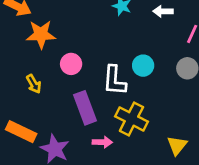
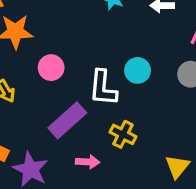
purple rectangle: (85, 108) -> (67, 120), turned 68
yellow cross: (131, 119) -> (123, 134), size x0.7

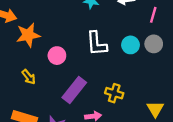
cyan circle: (138, 70) -> (130, 45), moved
white L-shape: (103, 88) -> (97, 44), moved

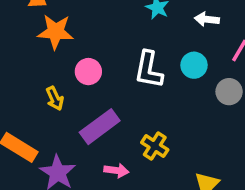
cyan circle: (130, 45) -> (194, 65), moved
yellow arrow: (29, 77) -> (55, 98), moved

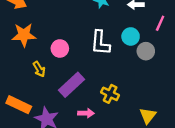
orange star: (56, 32) -> (24, 35), moved
gray circle: (229, 92) -> (146, 51), moved

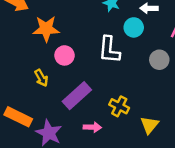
orange star: (24, 35) -> (46, 29), moved
cyan circle: (131, 36) -> (134, 27), moved
yellow triangle: (148, 116) -> (150, 125), moved

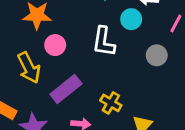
yellow arrow: (41, 78) -> (29, 68), size x1.6

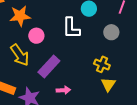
yellow cross: (111, 103) -> (102, 64), moved

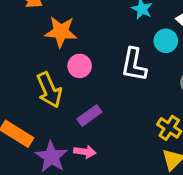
purple rectangle: (49, 66) -> (89, 116), size x0.7
pink arrow: (63, 90) -> (85, 152), moved

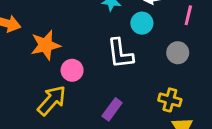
yellow arrow: (49, 90) -> (52, 100), turned -96
purple rectangle: (89, 116) -> (112, 109), moved

